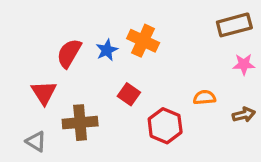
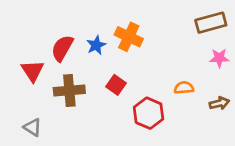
red triangle: (44, 93) -> (33, 71), moved
brown cross: (80, 123) -> (69, 91), moved

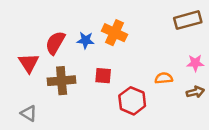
blue star: (96, 45) -> (86, 40), turned 30
pink star: (219, 58) -> (195, 63), moved
red square: (116, 85) -> (103, 76), turned -30

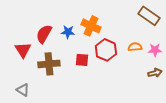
brown rectangle: (188, 20) -> (149, 16), turned 50
orange semicircle: (164, 78) -> (135, 47), moved
red hexagon: (132, 101) -> (106, 50), moved

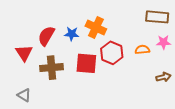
brown rectangle: (149, 16) -> (157, 17), turned -30
pink star: (155, 50) -> (163, 42), moved
red square: (82, 60) -> (86, 63), size x1.5

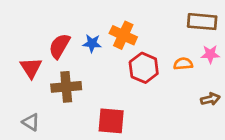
red square: (86, 63) -> (111, 121), moved

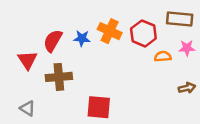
red hexagon: (144, 68) -> (143, 33), moved

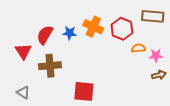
pink star: (187, 48) -> (156, 55), moved

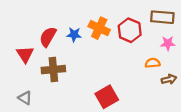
orange semicircle: (138, 48) -> (153, 63), moved
pink star: (156, 55) -> (168, 43), moved
red square: (84, 91) -> (107, 97), moved, turned -35

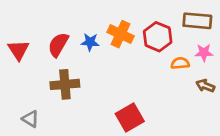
red triangle: (25, 54) -> (19, 50), moved
orange semicircle: (153, 63) -> (180, 63), moved
brown arrow: (169, 79) -> (205, 86), moved, turned -144

